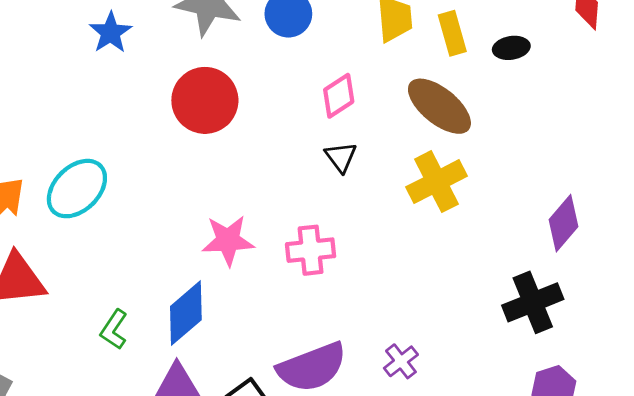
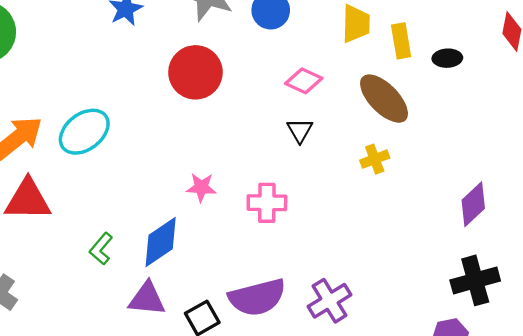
pink diamond: (339, 96) -> (304, 81), turned 51
yellow cross: (436, 182) -> (375, 159), size x0.6
pink star: (228, 240) -> (201, 187), size x0.7
black cross: (533, 302) -> (475, 280), moved
purple cross: (401, 361) -> (330, 301), size x1.5

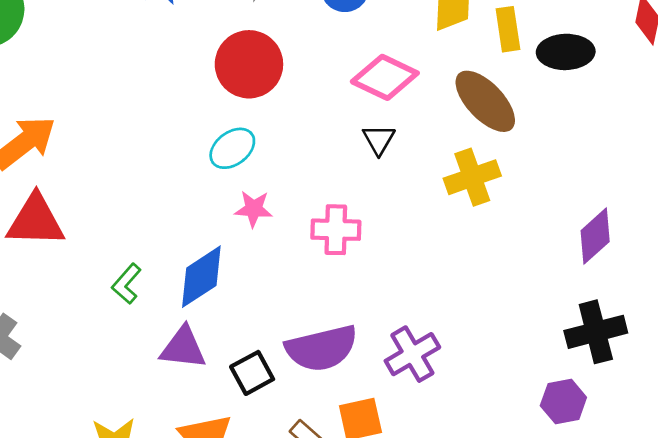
black ellipse: (447, 58) -> (566, 52), size x1.5
pink diamond: (304, 81) -> (385, 77), size x1.4
cyan ellipse: (84, 132) -> (232, 148), moved, size x0.7
yellow cross: (375, 159) -> (472, 177), size x1.5

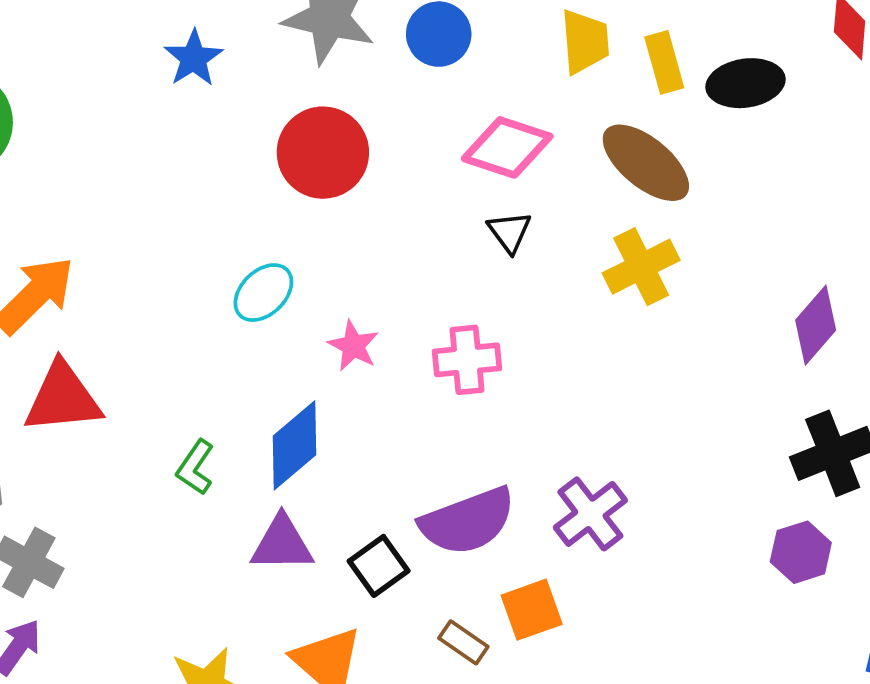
cyan ellipse: (232, 148) -> (263, 293), moved
pink star: (254, 209) -> (353, 346), turned 30

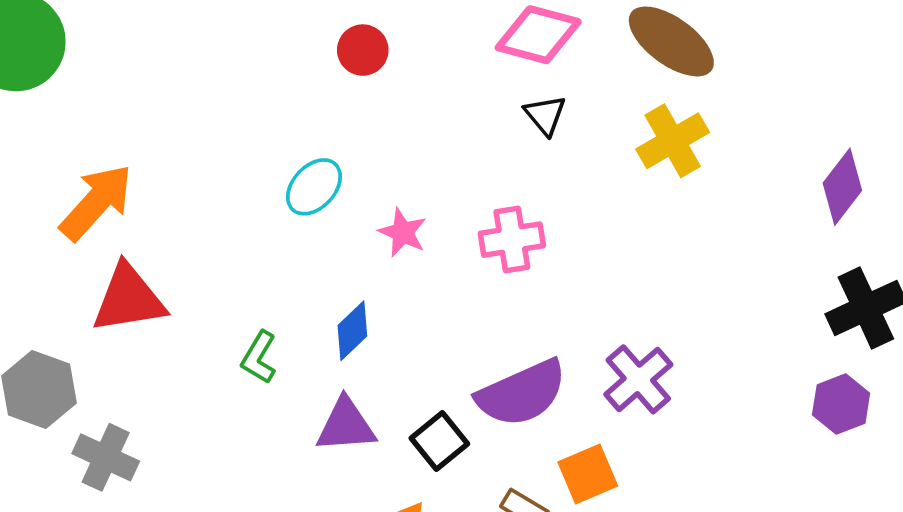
red circle: (323, 153) -> (363, 50), size x0.6
blue diamond: (295, 445) -> (352, 331), size x0.7

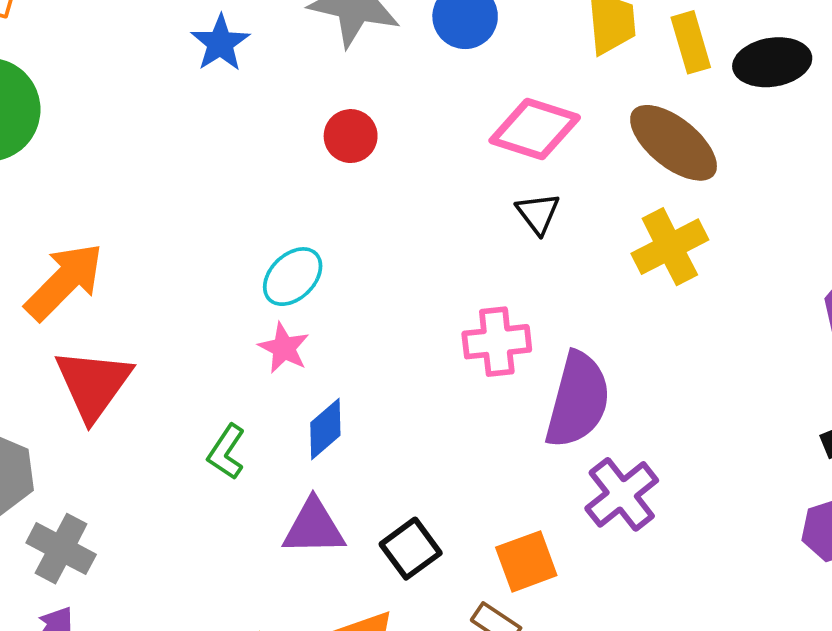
pink star: (403, 232) -> (284, 348), moved
red triangle: (129, 299) -> (93, 384), turned -48
purple semicircle: (522, 393) -> (578, 400), moved, turned -54
orange square: (588, 474) -> (526, 561), moved

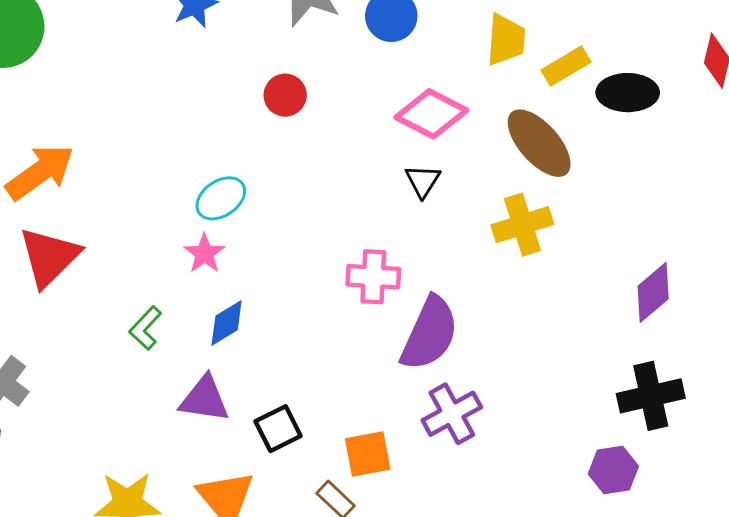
yellow rectangle: (691, 42) -> (566, 66), turned 66

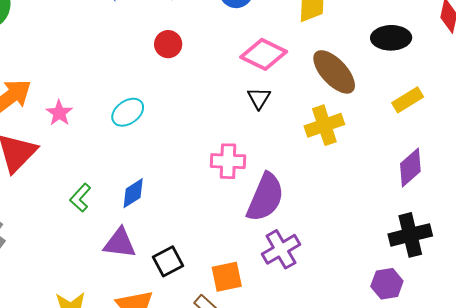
yellow rectangle: (566, 66) -> (408, 100), moved
pink star: (204, 254) -> (59, 113), moved

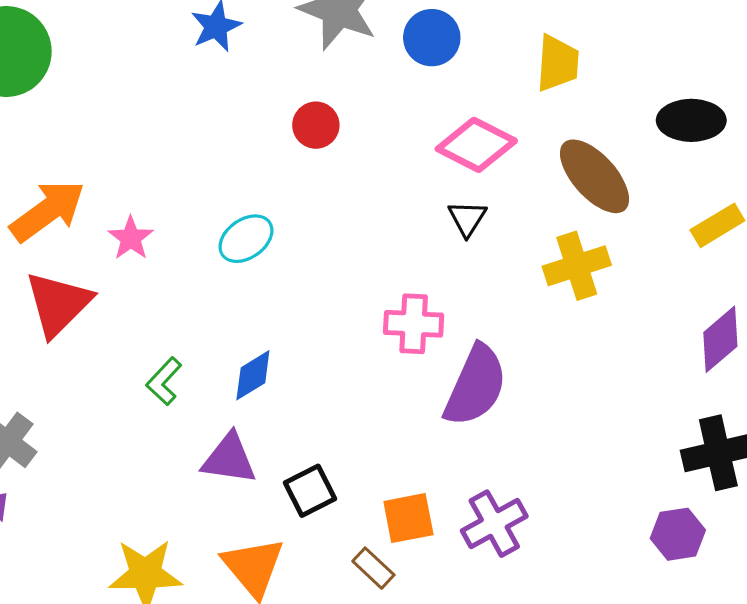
purple cross: (281, 249) -> (494, 524), moved

